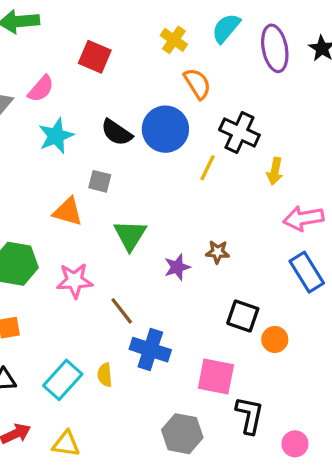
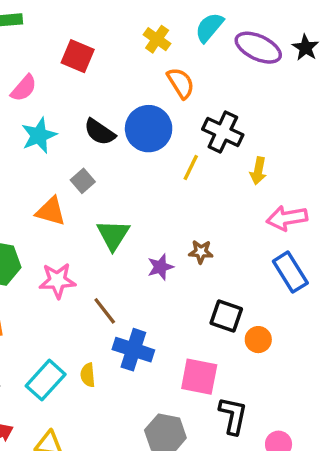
purple ellipse: (275, 48) -> (258, 48), turned -54
gray square: (100, 181) -> (83, 181), turned 35

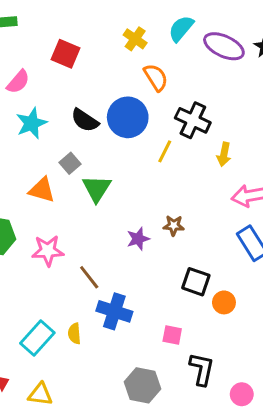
green triangle: (113, 235) -> (97, 188), moved
pink square: (199, 377) -> (172, 335), size x0.6

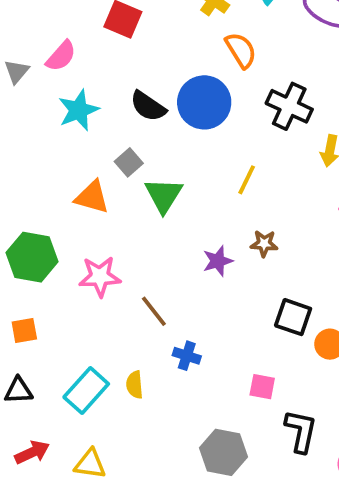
yellow line: (165, 151) -> (247, 180), moved
blue cross: (114, 311) -> (187, 356), size x0.6

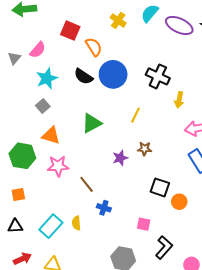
orange semicircle: (241, 50) -> (94, 47), moved
gray square: (129, 162) -> (43, 106), moved
green triangle: (164, 195) -> (92, 123), turned 30
orange triangle: (92, 197) -> (51, 135), moved
black L-shape: (301, 431) -> (164, 248), turned 30

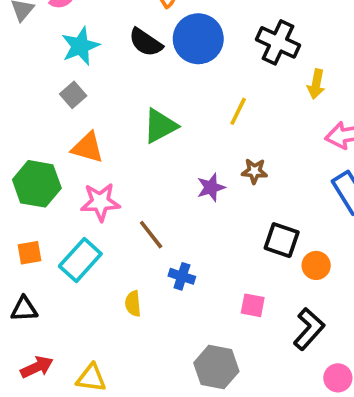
cyan rectangle: (51, 226) -> (80, 260), moved
black L-shape: (164, 248) -> (309, 329), moved

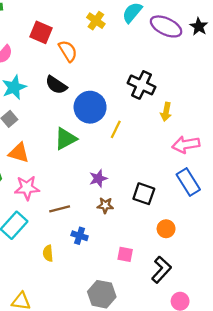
blue circle: (198, 39) -> (90, 107), moved
brown star: (254, 171) -> (105, 205), moved
brown line: (151, 235) -> (60, 209), turned -66
black square: (282, 240) -> (144, 194), moved

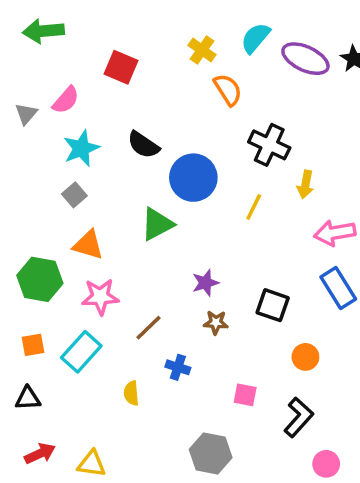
orange semicircle: (68, 51) -> (228, 90), moved
yellow line: (116, 129) -> (254, 207), moved
brown line: (60, 209) -> (149, 328), turned -30

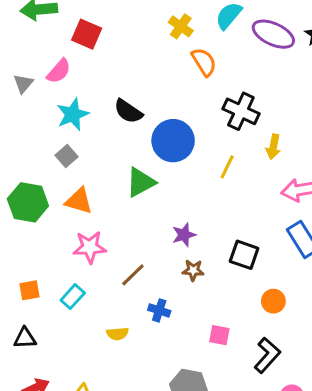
red square: (121, 67) -> (87, 34), moved
green hexagon: (40, 279) -> (28, 202), moved
cyan rectangle: (81, 352) -> (73, 297), size x0.7
yellow semicircle: (131, 393) -> (117, 334), turned -90

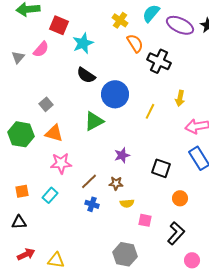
black cross: (241, 111) -> (159, 61), moved
cyan star: (73, 114) -> (83, 43), moved
brown star: (193, 270) -> (116, 183), moved
blue cross: (159, 310) -> (92, 204), moved
yellow semicircle: (117, 334) -> (127, 203), moved

